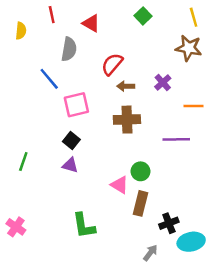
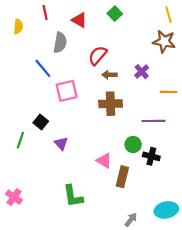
green square: (143, 16) -> (115, 14), moved
black square: (71, 141) -> (41, 122), moved
purple triangle: (70, 165) -> (61, 143), turned 32
green circle: (141, 171) -> (133, 145), moved
black cross: (169, 223) -> (151, 156), moved, turned 35

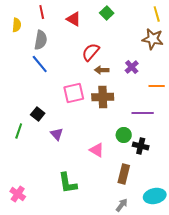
gray semicircle: (60, 43) -> (41, 40), moved
pink square: (67, 91) -> (74, 93), moved
brown rectangle: (122, 177) -> (124, 174), moved
pink cross: (14, 197) -> (18, 194), moved

